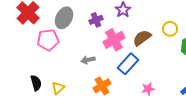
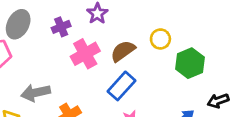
gray arrow: (88, 60) -> (36, 93), moved, size x1.5
blue rectangle: (128, 64) -> (121, 86), moved

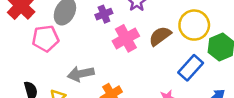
yellow circle: (160, 39) -> (194, 25), size x1.6
blue rectangle: (121, 86) -> (191, 68), moved

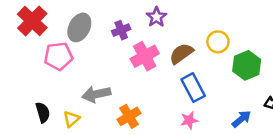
yellow circle: (194, 25) -> (218, 42), size x0.7
blue rectangle: (191, 68) -> (193, 88), moved, turned -70

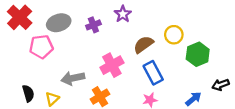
gray ellipse: (79, 27) -> (59, 23), turned 45
pink cross: (145, 56) -> (112, 65), moved

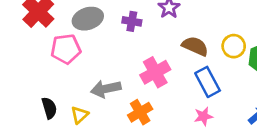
purple cross: (93, 25) -> (132, 21), turned 32
yellow circle: (174, 35) -> (234, 46), moved
brown semicircle: (143, 44) -> (195, 46), turned 60

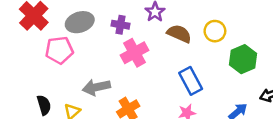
brown semicircle: (195, 46) -> (179, 34), moved
yellow circle: (234, 46) -> (215, 31), moved
pink cross: (155, 72) -> (135, 53), moved

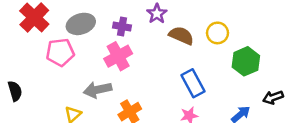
pink cross: (135, 53) -> (118, 56), moved
black semicircle: (44, 105) -> (15, 91), moved

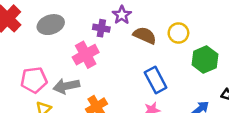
purple cross: (122, 27) -> (101, 28), moved
pink pentagon: (60, 52) -> (34, 80), moved

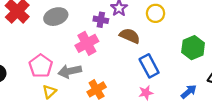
yellow circle: (178, 33) -> (155, 13), moved
brown semicircle: (145, 35) -> (130, 36), moved
pink pentagon: (34, 80) -> (41, 66), turned -30

